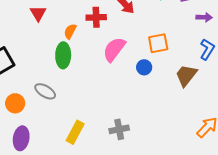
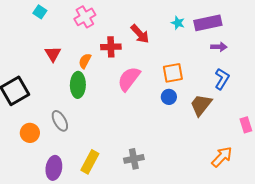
red triangle: (38, 13) -> (53, 54), moved
blue circle: (144, 67) -> (169, 97), moved
gray ellipse: (45, 91) -> (60, 121), turned 30
purple ellipse: (21, 138) -> (54, 168), moved

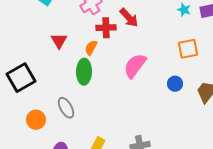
red arrow: (140, 34) -> (129, 18), moved
red cross: (111, 47) -> (106, 28), moved
orange square: (173, 73) -> (188, 49), moved

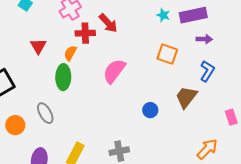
orange square: (188, 49) -> (167, 54), turned 30
blue circle: (175, 84) -> (150, 110), moved

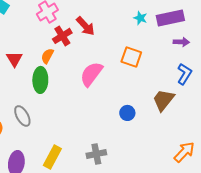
red cross: (85, 33) -> (62, 36), turned -30
red triangle: (38, 46) -> (14, 59), moved
orange square: (167, 54) -> (131, 57), moved

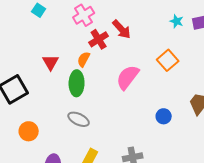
orange square: (131, 57) -> (168, 60), turned 30
gray ellipse: (22, 116) -> (79, 119), moved, turned -35

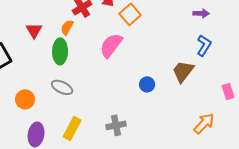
orange square: (168, 60) -> (130, 14), moved
orange circle: (29, 131) -> (25, 99), moved

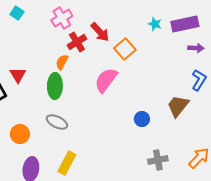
red triangle: (34, 30) -> (18, 75), moved
gray cross: (116, 125) -> (158, 160), moved

